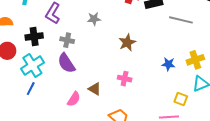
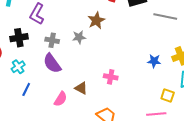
gray star: (94, 19) -> (79, 37), moved
brown star: (127, 43) -> (96, 20), moved
cyan cross: (32, 66) -> (18, 67), size x0.6
blue line: (31, 89) -> (26, 89), moved

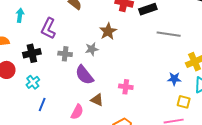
gray line: (165, 17) -> (169, 34), moved
blue star: (154, 61) -> (174, 79), moved
purple semicircle: (52, 63) -> (84, 75), moved

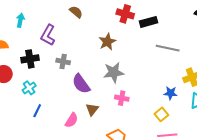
gray star: (92, 49) -> (114, 72), moved, size x1.5
brown triangle: (97, 100) -> (92, 109), turned 40
yellow square: (184, 102) -> (161, 114), moved, turned 32

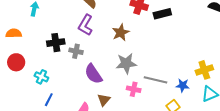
purple L-shape: (48, 35) -> (86, 25), moved
gray line: (168, 48) -> (155, 80), moved
black cross: (30, 59) -> (56, 43), moved
cyan cross: (29, 88) -> (41, 77), turned -32

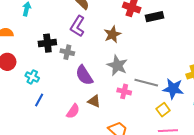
gray star: (126, 63) -> (117, 65), turned 30
blue star: (183, 85) -> (173, 89), size x1.5
brown triangle: (104, 100) -> (94, 101), turned -48

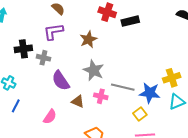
purple L-shape: (77, 26) -> (53, 32), turned 50
brown triangle: (94, 101) -> (78, 101), moved

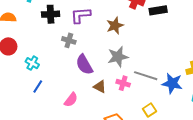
black cross: (23, 49) -> (51, 14), moved
gray star: (94, 70) -> (118, 57), turned 30
yellow square: (140, 114) -> (149, 110), moved

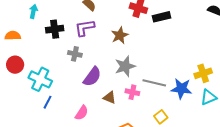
cyan cross: (32, 63) -> (40, 79), size x1.6
purple semicircle: (84, 65) -> (92, 77), turned -110

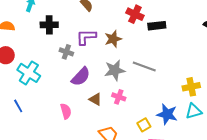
purple L-shape: (85, 28) -> (86, 37), moved
gray line: (154, 83) -> (144, 67), moved
blue star: (181, 89) -> (167, 114), moved
blue line: (48, 102) -> (18, 106), moved, turned -64
pink semicircle: (82, 113) -> (66, 111), turned -56

